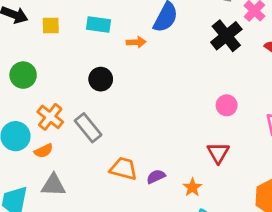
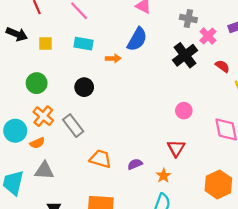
green circle: (23, 75) -> (37, 83), moved
purple semicircle: (156, 177) -> (135, 164), moved
orange star: (192, 187) -> (164, 176), moved

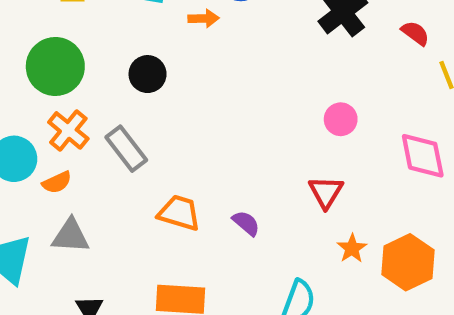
green circle: (37, 83) -> (55, 66), size x1.4
purple semicircle: (135, 164) -> (246, 223), turned 64
orange star: (164, 176) -> (352, 248), moved

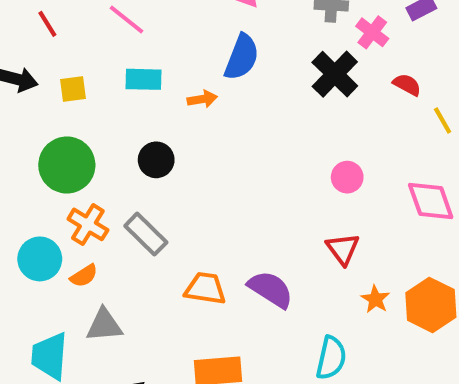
purple semicircle: (246, 223) -> (271, 289), size x1.6

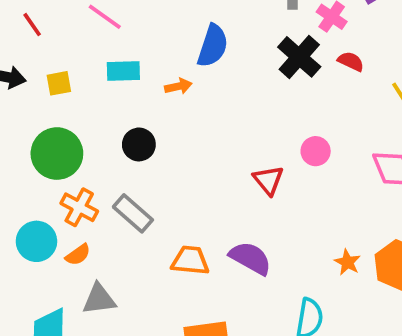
red semicircle: (407, 85) -> (351, 61), moved
red triangle: (343, 249) -> (268, 180), moved

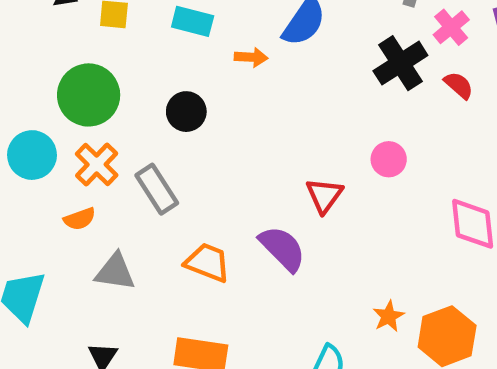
pink circle: (316, 151) -> (389, 159), moved
cyan circle: (36, 241) -> (32, 155), moved
purple semicircle: (250, 258) -> (282, 248), moved
gray triangle: (99, 299) -> (115, 272), moved

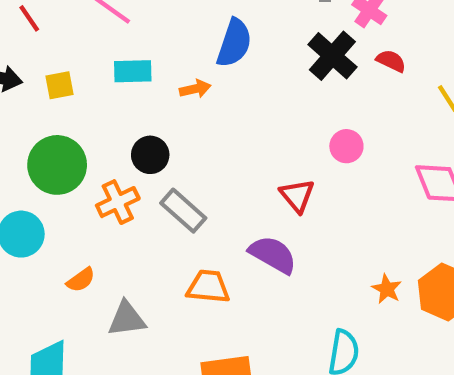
orange cross: (97, 164) -> (118, 202), moved, turned 36
gray rectangle: (157, 189) -> (183, 211), moved

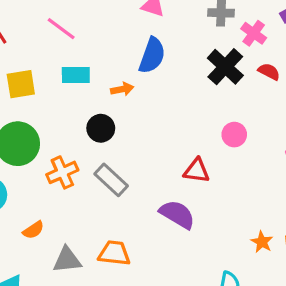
yellow square: (59, 85) -> (21, 84), size x1.4
black circle: (150, 155) -> (101, 128), moved
red triangle: (297, 196) -> (197, 171), turned -44
orange trapezoid: (208, 287) -> (114, 253), moved

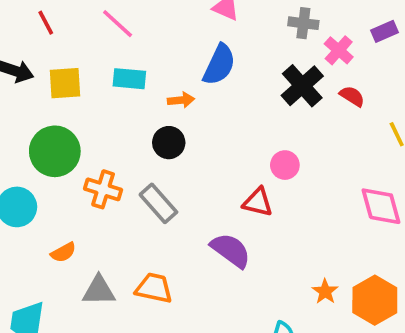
black circle: (101, 128) -> (169, 143), moved
pink circle: (234, 135) -> (285, 165), moved
orange cross: (62, 172) -> (103, 189), turned 36

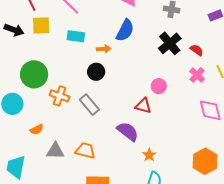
pink cross: (339, 50) -> (197, 75), moved
yellow square: (65, 83) -> (41, 25), moved
orange star: (325, 291) -> (149, 155), moved

